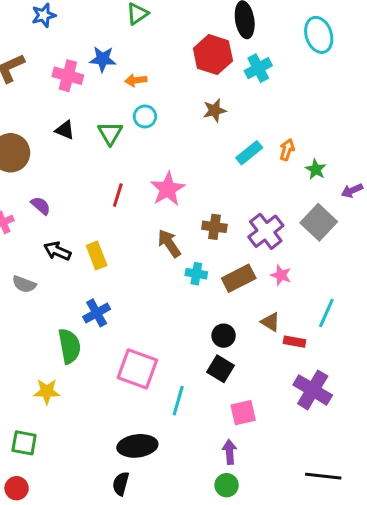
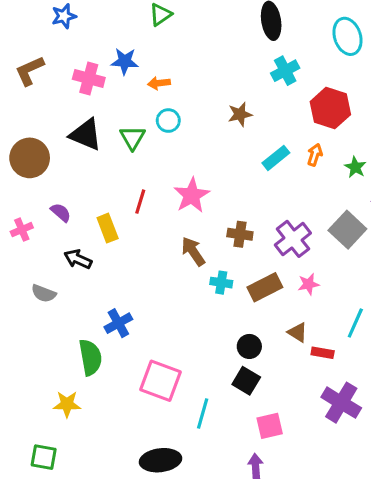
red hexagon: (213, 55) -> (330, 108), moved
black triangle: (65, 130) -> (86, 135), size x1.6
green star: (316, 169) -> (355, 167), moved
yellow rectangle: (97, 256) -> (108, 228), moved
pink star: (281, 275) -> (309, 284), turned -30

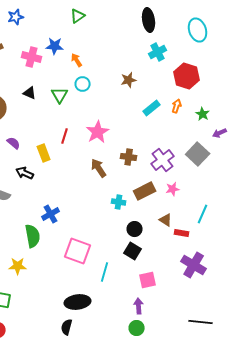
orange arrow: (159, 83) -> (77, 60), turned 64
black triangle: (86, 135) -> (30, 93), size x0.6
cyan cross: (221, 283) -> (119, 202), moved

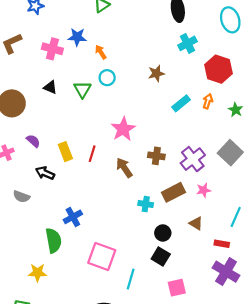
red line: (65, 136) -> (92, 154), moved
red rectangle: (182, 233) -> (222, 244), moved

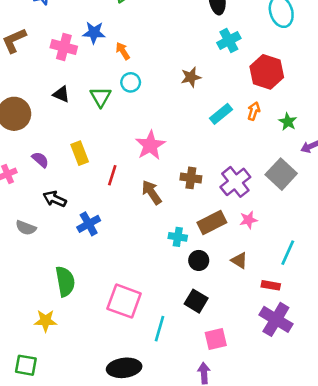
yellow rectangle: (65, 152) -> (80, 153), moved
blue cross: (73, 217) -> (89, 224), moved
black circle: (163, 233) -> (199, 260), moved

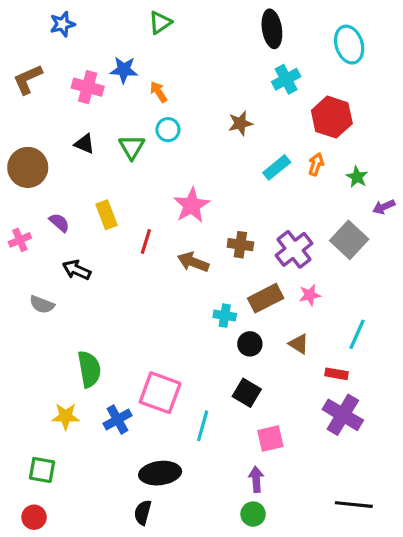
brown arrow: (152, 192) -> (193, 262), turned -35
blue cross: (89, 224) -> (118, 420), moved

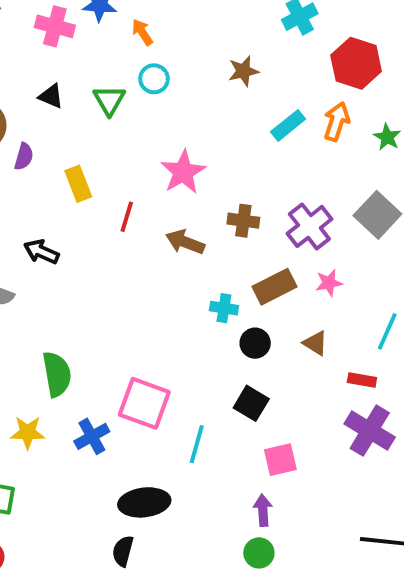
orange arrow: (316, 164) -> (337, 122), size x1.4
purple semicircle: (59, 223) -> (24, 157), moved, turned 65

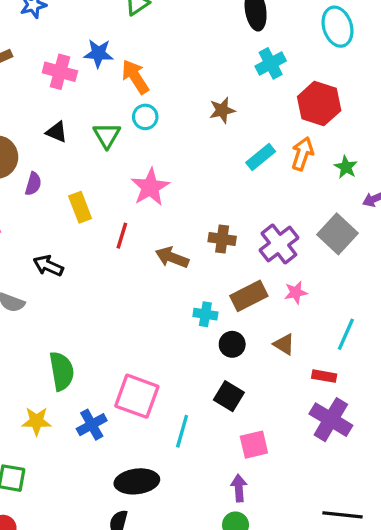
orange arrow: (142, 32) -> (135, 77), size x1.5
pink star: (183, 172) -> (150, 187), moved

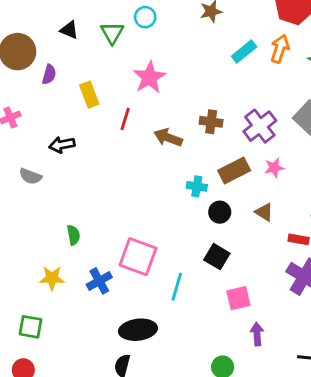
black arrow: (48, 266) -> (62, 145), turned -35
green semicircle: (62, 371) -> (73, 235), size x0.6
purple arrow: (239, 488) -> (257, 334), moved

